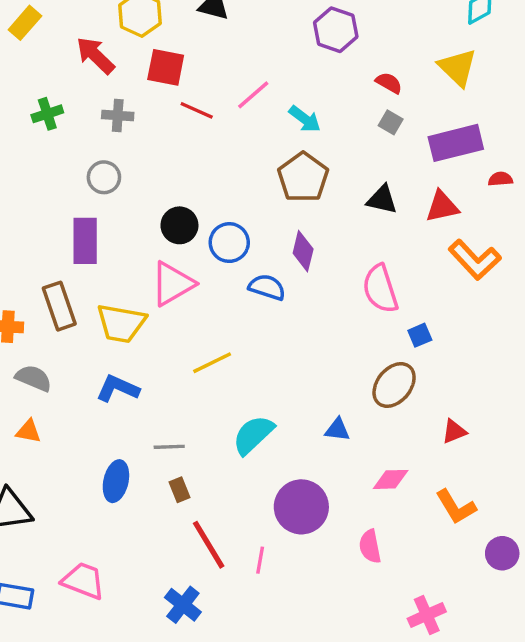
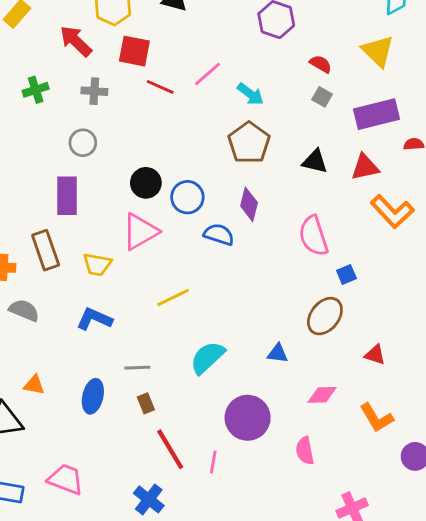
yellow trapezoid: (121, 323) -> (97, 264), size x0.7
orange triangle: (28, 431) -> (34, 385), moved
red triangle: (454, 431) -> (375, 355), turned 40

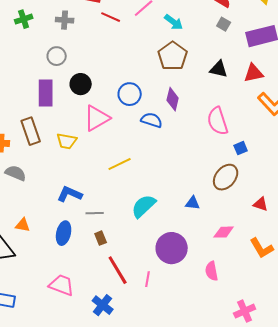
black circle: (146, 183) -> (81, 84), moved
blue L-shape: (94, 319) -> (70, 194), moved
pink trapezoid: (66, 479) -> (62, 285), moved

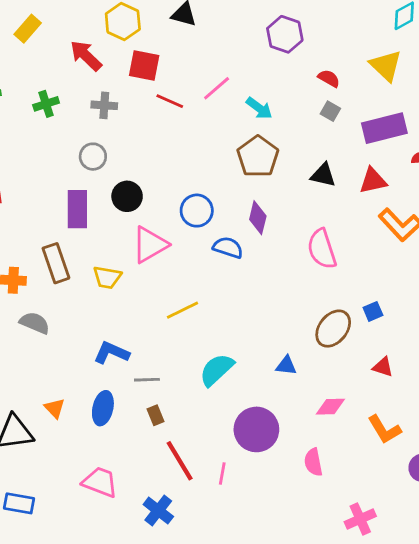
blue square: (241, 148) -> (373, 311), moved
orange triangle: (23, 225) -> (55, 408), moved, turned 35

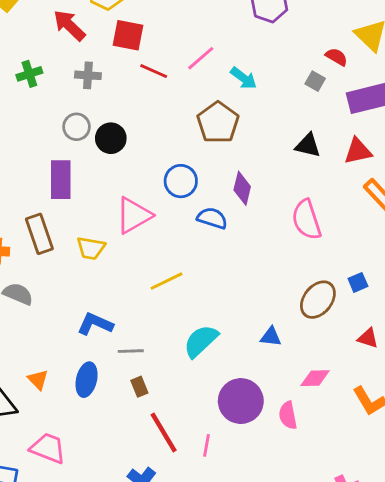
red semicircle: (329, 78) -> (336, 57), moved
brown pentagon: (258, 157) -> (218, 122), moved
black circle: (127, 196) -> (111, 138), moved
pink semicircle: (313, 462) -> (288, 415), moved
pink trapezoid: (100, 482) -> (48, 448), moved

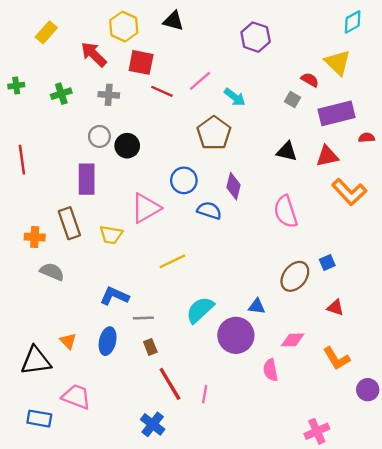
purple circle: (241, 401) -> (236, 335), moved

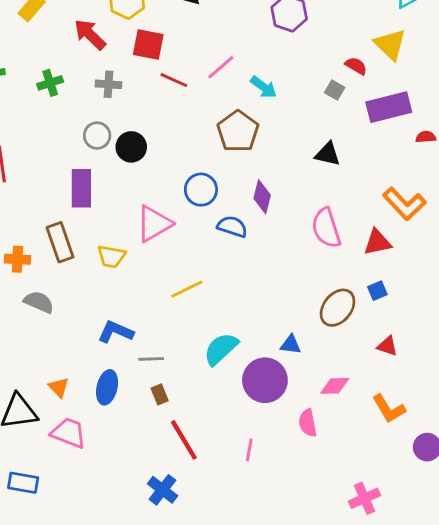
red triangle: (327, 156) -> (377, 242), moved
pink line: (205, 394) -> (249, 450), moved
pink trapezoid: (76, 397) -> (69, 433), moved

